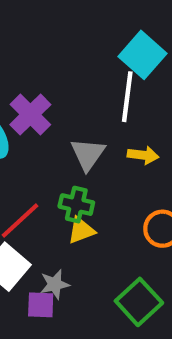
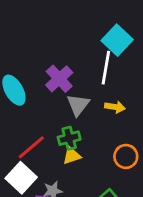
purple cross: (30, 115) -> (59, 79), moved
green cross: (76, 205) -> (69, 138), turned -30

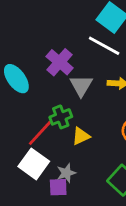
white line: (106, 68) -> (104, 46), turned -64
green cross: (69, 138) -> (61, 117), moved

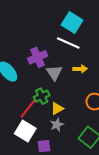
purple cross: (60, 62) -> (38, 57), turned 30
gray star: (66, 173) -> (57, 125), moved

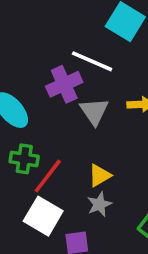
white line: (68, 43) -> (92, 61), moved
green cross: (42, 96) -> (24, 159), moved, turned 35

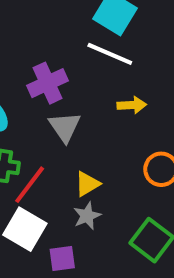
white line: (92, 61) -> (110, 54), moved
gray triangle: (94, 111) -> (65, 127), moved

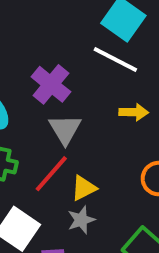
purple cross: (48, 83) -> (51, 84), turned -30
red line: (30, 185) -> (51, 174), moved

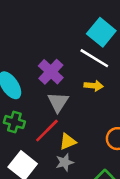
yellow arrow: (134, 112) -> (94, 86), moved

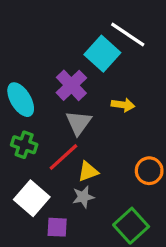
cyan square: (101, 32) -> (102, 54), moved
white line: (94, 58) -> (128, 34), moved

